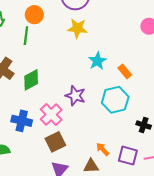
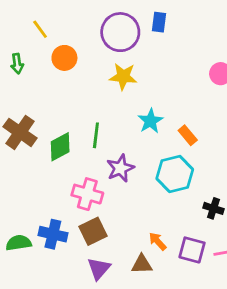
green line: (26, 36) -> (96, 135), moved
purple star: (75, 96) -> (120, 168), turned 30
pink cross: (51, 115) -> (87, 194), turned -30
blue cross: (22, 121) -> (53, 234), moved

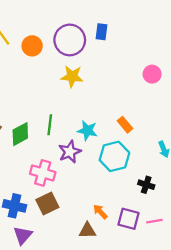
orange circle: (64, 58) -> (32, 46), moved
cyan star: (150, 121) -> (87, 131), moved, turned -30
purple triangle: (99, 269) -> (23, 235), moved

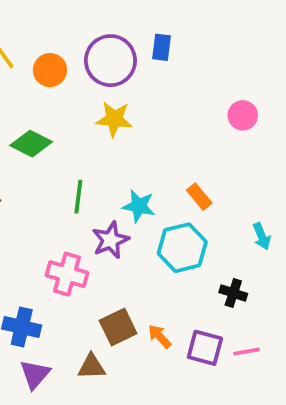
green diamond: (20, 134) -> (31, 144), moved, turned 55
brown square: (47, 203) -> (118, 327), moved
brown triangle: (87, 231) -> (92, 367), moved

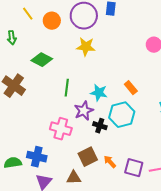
black cross: (233, 293) -> (100, 126), moved

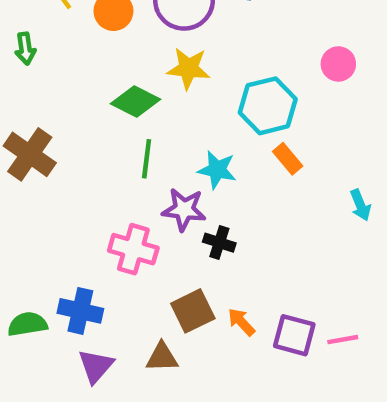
green diamond: (42, 60) -> (136, 101), moved
purple star: (84, 111) -> (184, 209), turned 30
cyan hexagon: (122, 115) -> (268, 106), moved

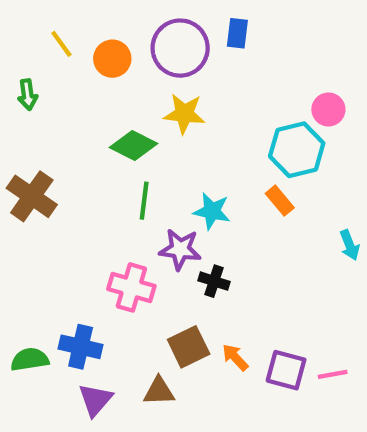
cyan hexagon: (268, 106) -> (297, 150), moved

